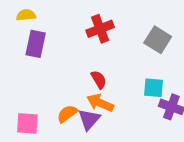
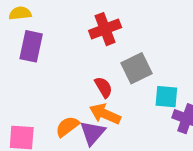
gray square: (158, 40) -> (136, 68), moved, turned 32

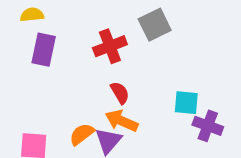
red cross: (105, 29) -> (110, 46), moved
gray square: (136, 68) -> (155, 25), moved

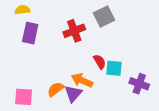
red semicircle: (120, 93) -> (100, 62), moved
cyan square: (186, 103) -> (114, 68), moved

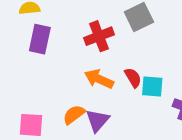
orange arrow: (82, 80) -> (99, 79), moved

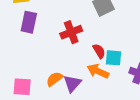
red cross: (99, 36) -> (71, 32), moved
orange arrow: (99, 79) -> (98, 71), moved

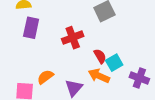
cyan square: (114, 58) -> (114, 63), turned -35
orange semicircle: (54, 79) -> (45, 77), moved

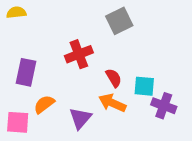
purple rectangle: (31, 28) -> (26, 72), moved
cyan square: (114, 63) -> (144, 86), moved, turned 35

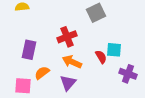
red semicircle: (114, 78) -> (101, 57), moved
cyan square: (144, 86) -> (114, 50), moved
orange arrow: (112, 103) -> (72, 62), moved

